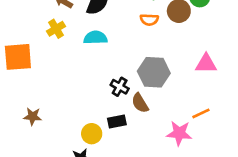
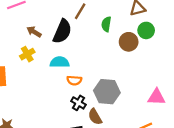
orange semicircle: (149, 20) -> (74, 80), moved
pink triangle: (206, 64) -> (156, 97), moved

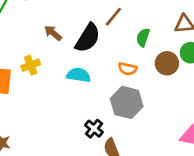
yellow cross: (27, 54) -> (31, 65), moved
orange semicircle: (74, 80) -> (127, 69), moved
gray hexagon: (107, 92) -> (127, 102), moved

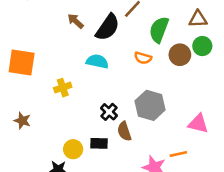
green semicircle: (143, 37) -> (159, 30), size x1.5
yellow cross: (31, 65) -> (63, 88), moved
gray hexagon: (127, 102) -> (150, 105), moved

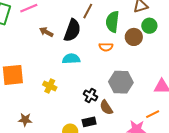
yellow cross: (63, 88) -> (50, 86), turned -32

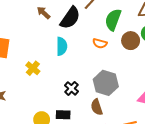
cyan semicircle: (71, 59) -> (62, 46), turned 78
brown semicircle: (106, 107) -> (97, 107), moved

